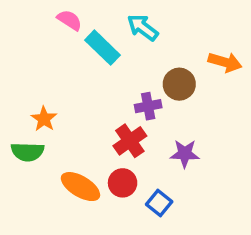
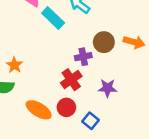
orange arrow: (225, 62) -> (134, 42), moved

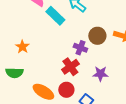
purple cross: (83, 57) -> (80, 48), turned 32
orange star: (14, 65) -> (22, 47), moved

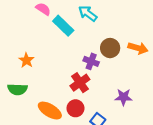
purple star: (100, 74) -> (123, 97), moved

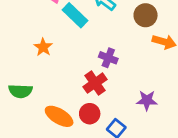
brown circle: (110, 48) -> (146, 15), moved
orange star: (26, 60) -> (43, 47), moved

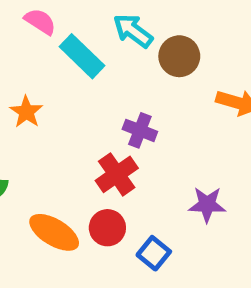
brown circle: (146, 15) -> (179, 56), moved

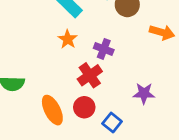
orange star: (26, 112) -> (68, 39), moved
orange ellipse: (54, 232) -> (52, 110), turned 32

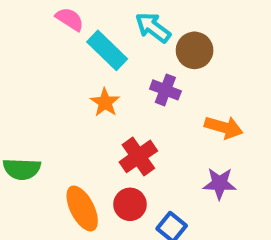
orange arrow: (162, 32) -> (224, 127), moved
purple cross: (104, 49) -> (165, 90), moved

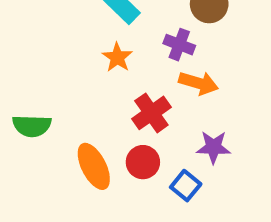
orange arrow: (224, 127) -> (198, 83), moved
purple star: (219, 184) -> (213, 147), moved

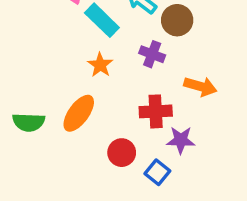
orange arrow: (198, 83) -> (200, 86), moved
red cross: (151, 113) -> (156, 111), moved, turned 32
orange ellipse: (94, 166) -> (79, 113), moved, turned 63

